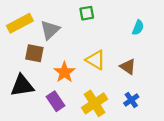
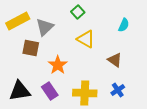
green square: (87, 13) -> (78, 12), turned -32
yellow triangle: (96, 60) -> (86, 39), moved
black triangle: (22, 86) -> (20, 91), moved
yellow cross: (95, 103) -> (85, 93), turned 35

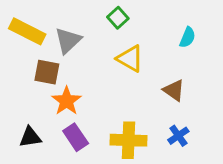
yellow rectangle: (18, 21) -> (27, 31), turned 55
orange star: (58, 65) -> (67, 101), moved
black triangle: (20, 91) -> (30, 137), size x0.7

